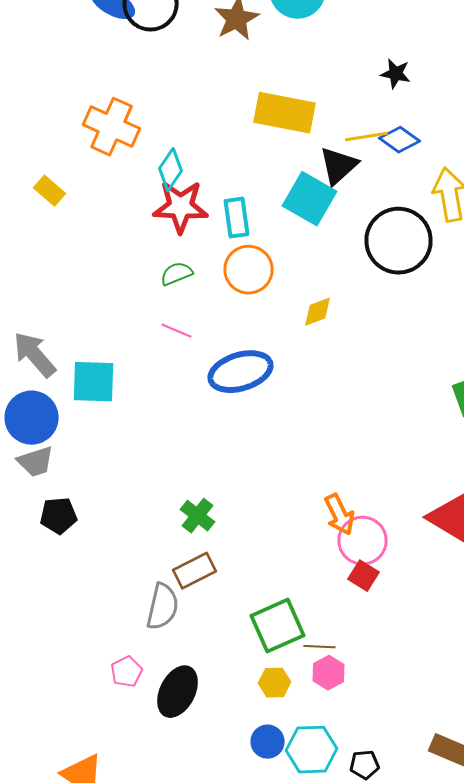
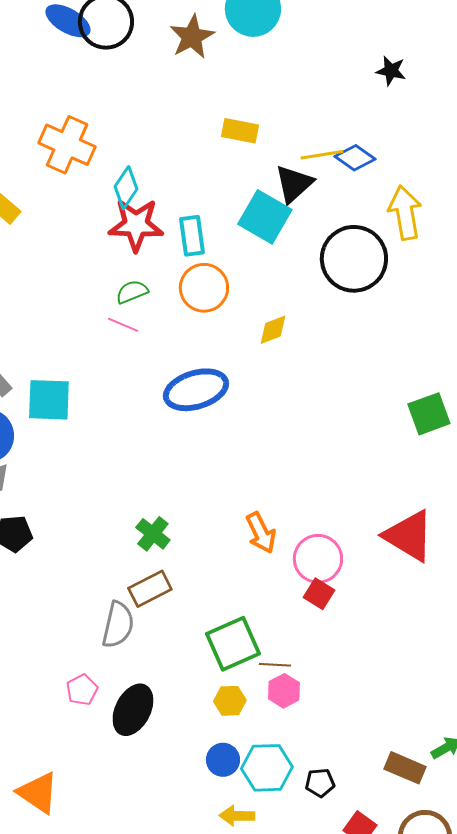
black star: (396, 74) -> (391, 71), moved
yellow rectangle: (284, 113) -> (240, 131), size x0.6
pink line: (176, 331) -> (123, 325), moved
orange arrow: (340, 515) -> (261, 533), moved

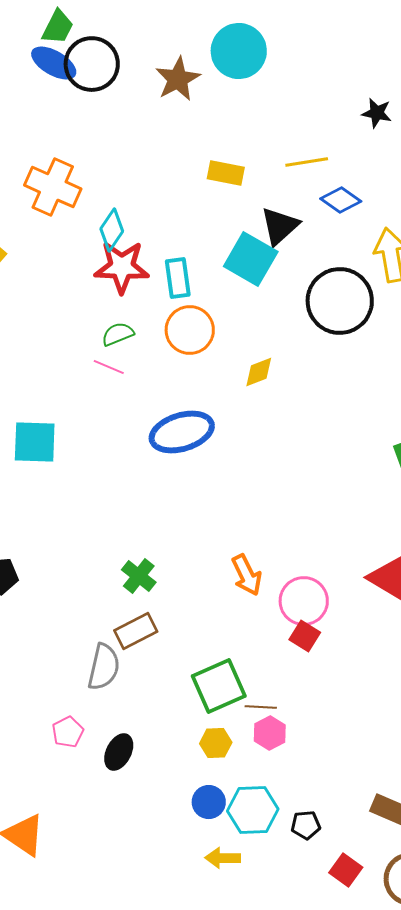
yellow line: (322, 155) -> (307, 162), moved
black ellipse: (133, 710) -> (119, 752), size x0.7

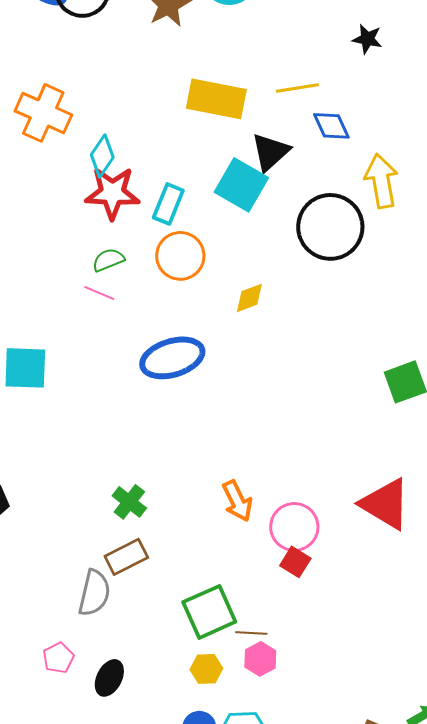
yellow rectangle: (226, 173) -> (216, 99), size x1.6
blue diamond: (341, 200) -> (331, 126), turned 30
cyan rectangle: (178, 278) -> (168, 204), turned 30

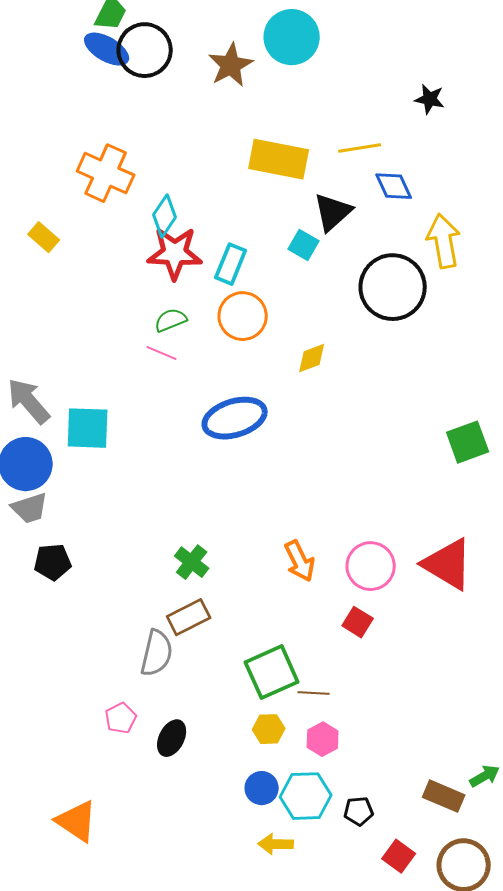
cyan square: (241, 185) -> (304, 245), size x0.6
pink circle: (294, 527) -> (371, 566), moved
pink hexagon: (260, 659) -> (323, 739), moved

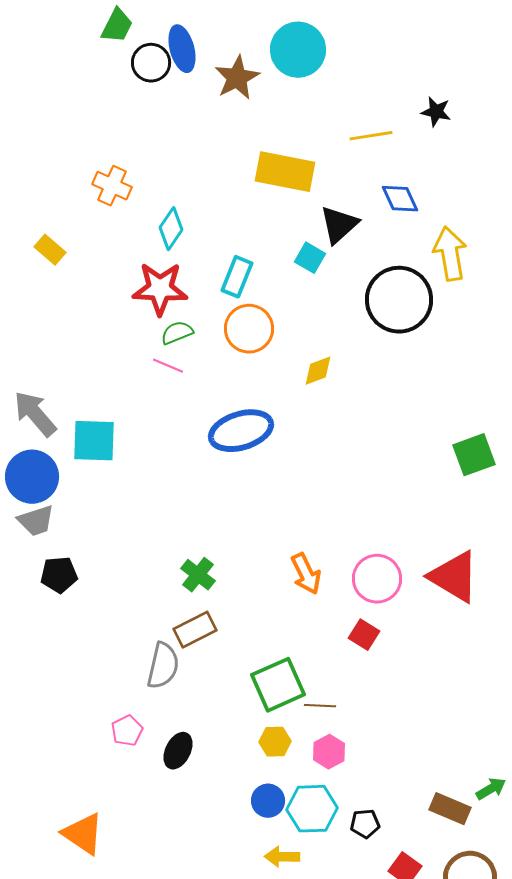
blue ellipse: (107, 49) -> (182, 49), moved, turned 45
black circle: (145, 50) -> (151, 63), size x0.7
yellow line: (360, 148) -> (371, 136), moved
orange cross: (106, 173) -> (112, 186), size x0.7
red star: (175, 253) -> (160, 289), moved

